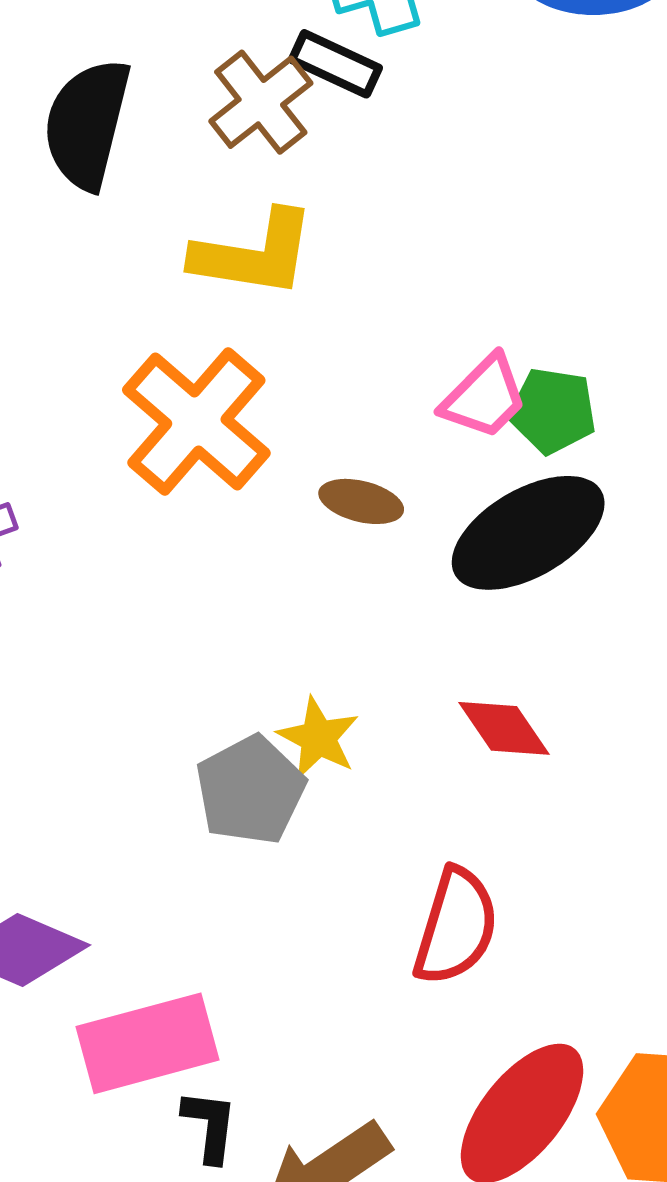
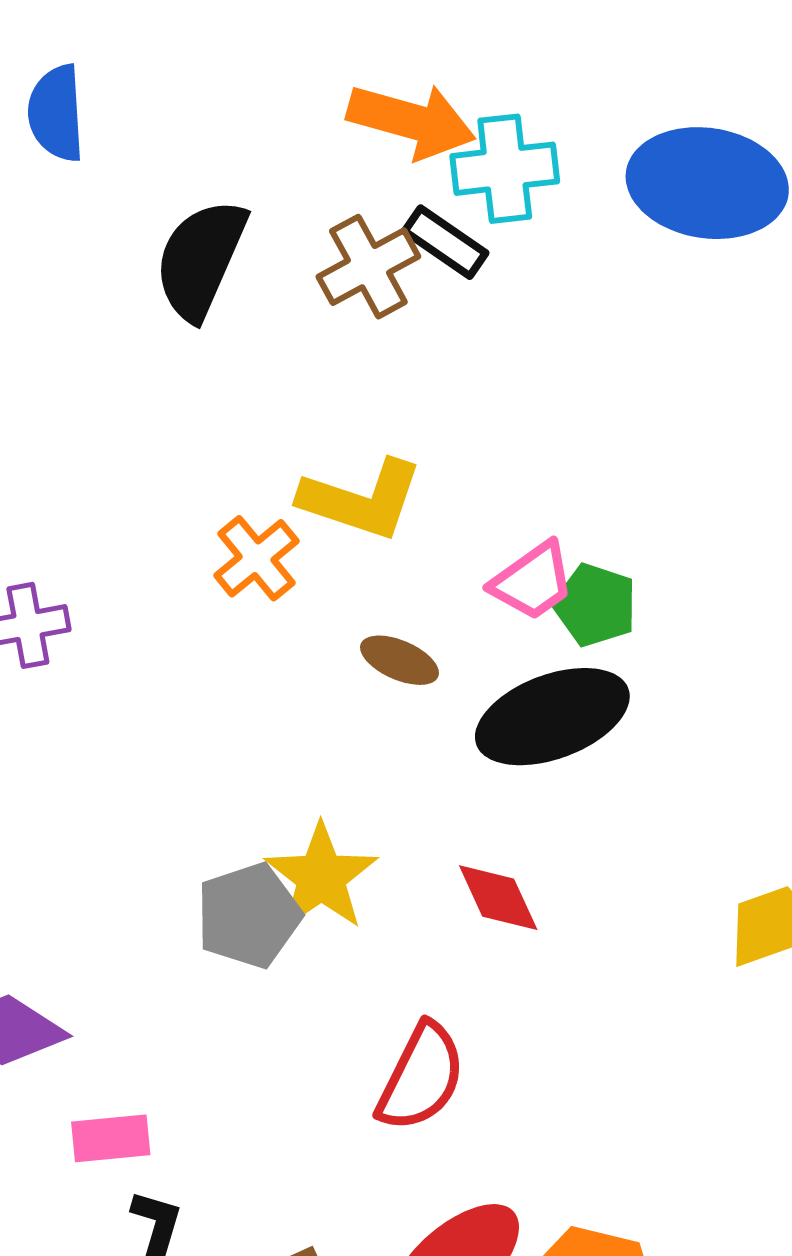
yellow L-shape: (254, 254) -> (361, 500), moved
orange cross: (196, 422) -> (256, 558), size x0.6
yellow star: (318, 738) -> (321, 877), size x1.4
pink rectangle: (147, 1043) -> (111, 1138), size x0.6

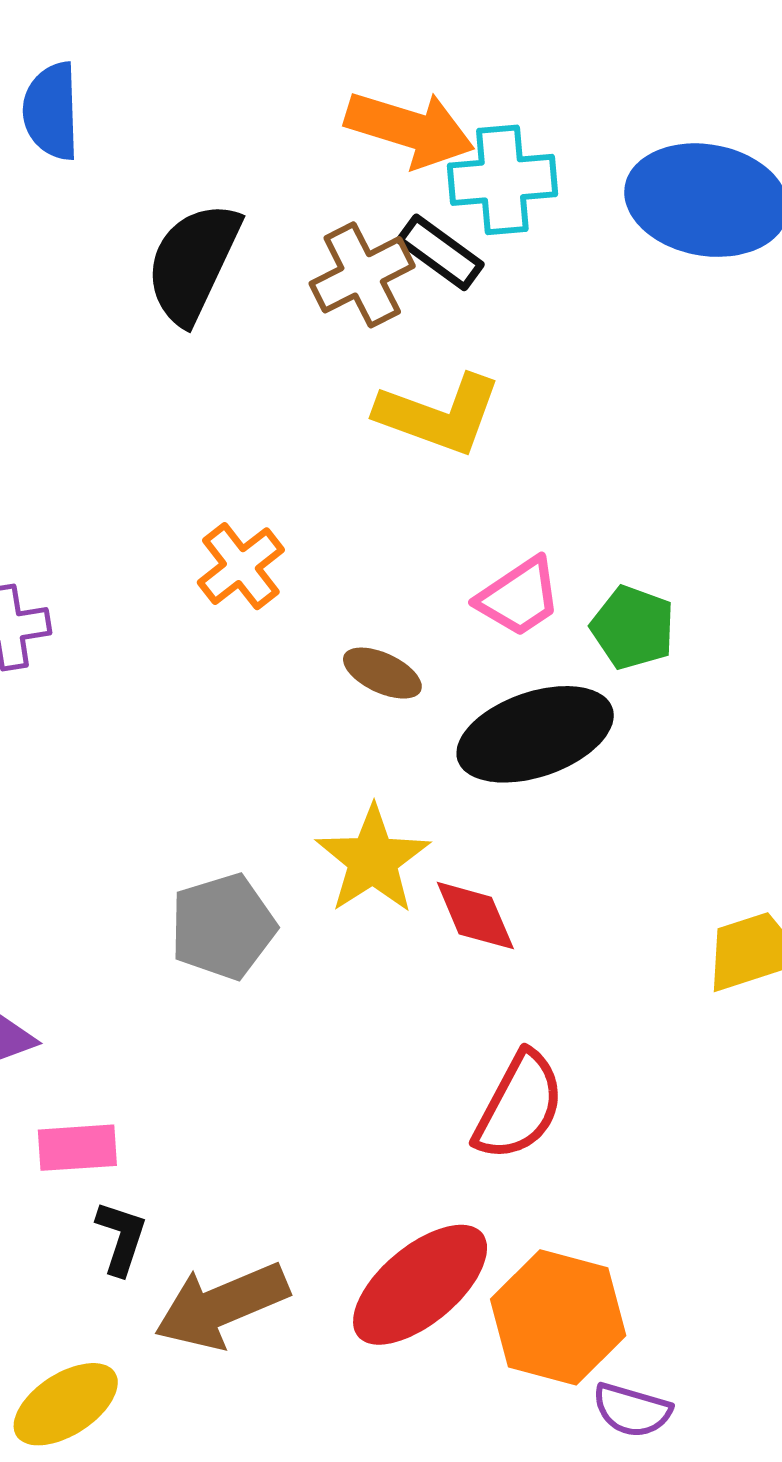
yellow L-shape: (361, 500) -> (439, 414), moved
green pentagon: (595, 605) -> (633, 627), moved
yellow star: (321, 877) -> (373, 860), moved
red semicircle: (421, 1077) -> (519, 1106), moved

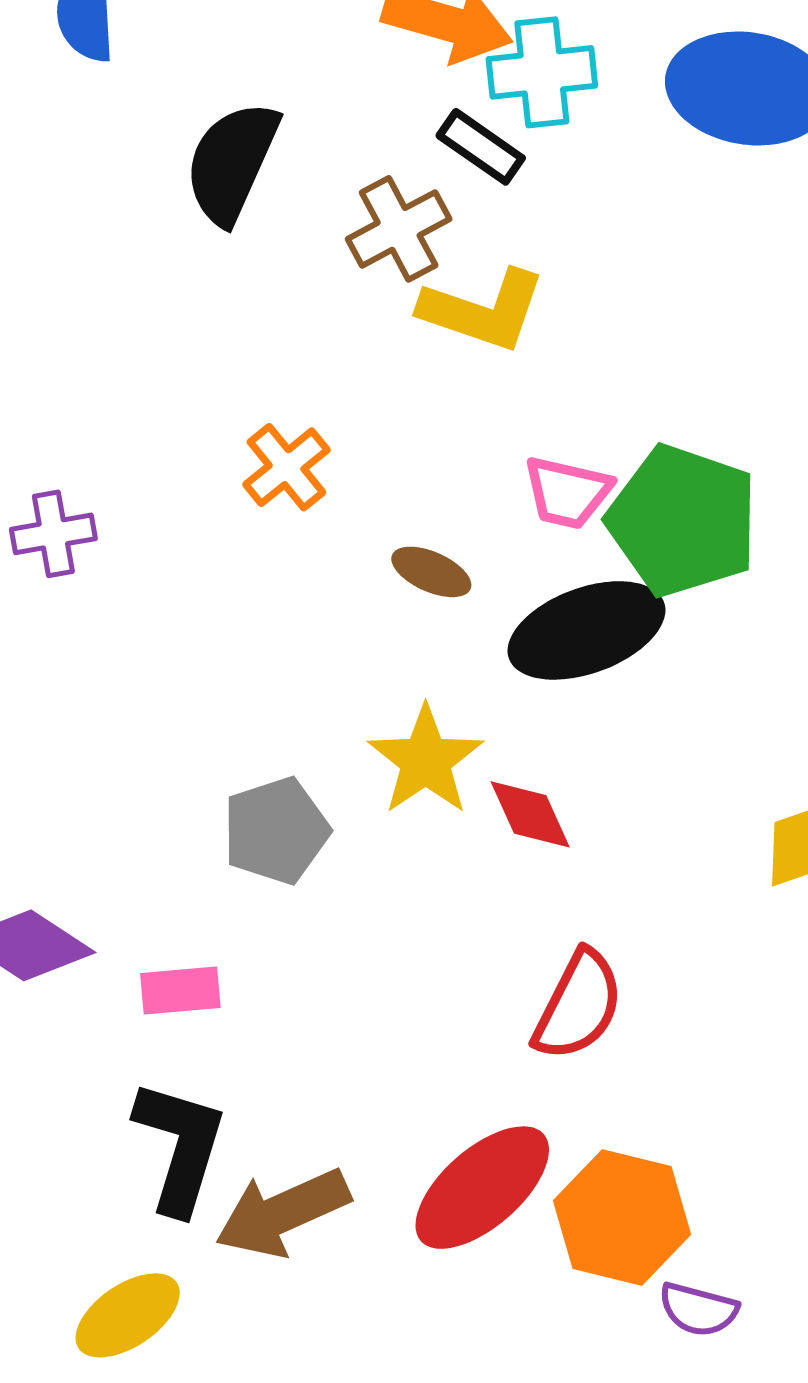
brown cross: (362, 275) -> (399, 229), moved
pink trapezoid: (519, 597) -> (567, 492), turned 48
green pentagon: (633, 627) -> (683, 521), size x1.8
pink rectangle: (77, 1148) -> (180, 990), moved
black L-shape: (121, 1238) -> (180, 1147), size x1.8

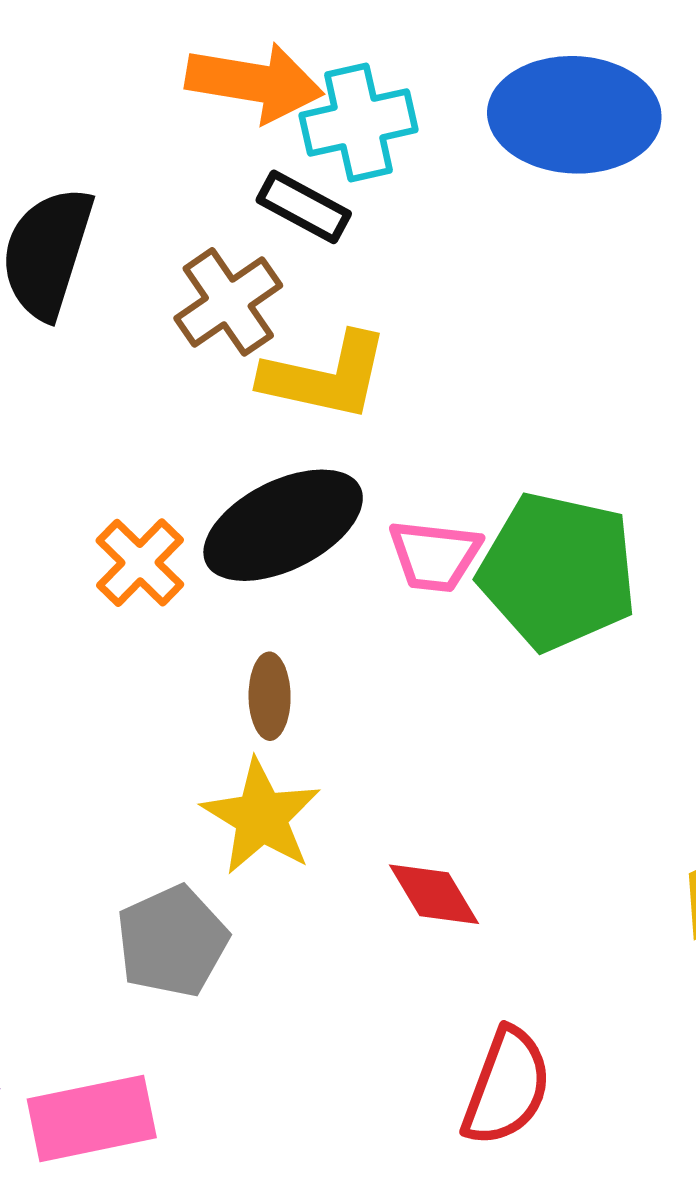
brown ellipse: (431, 572) -> (270, 696), moved, turned 72
black ellipse: (587, 630) -> (283, 525), moved
yellow star: (426, 760) -> (261, 817), moved
pink rectangle: (180, 990) -> (92, 1118), size x1.5

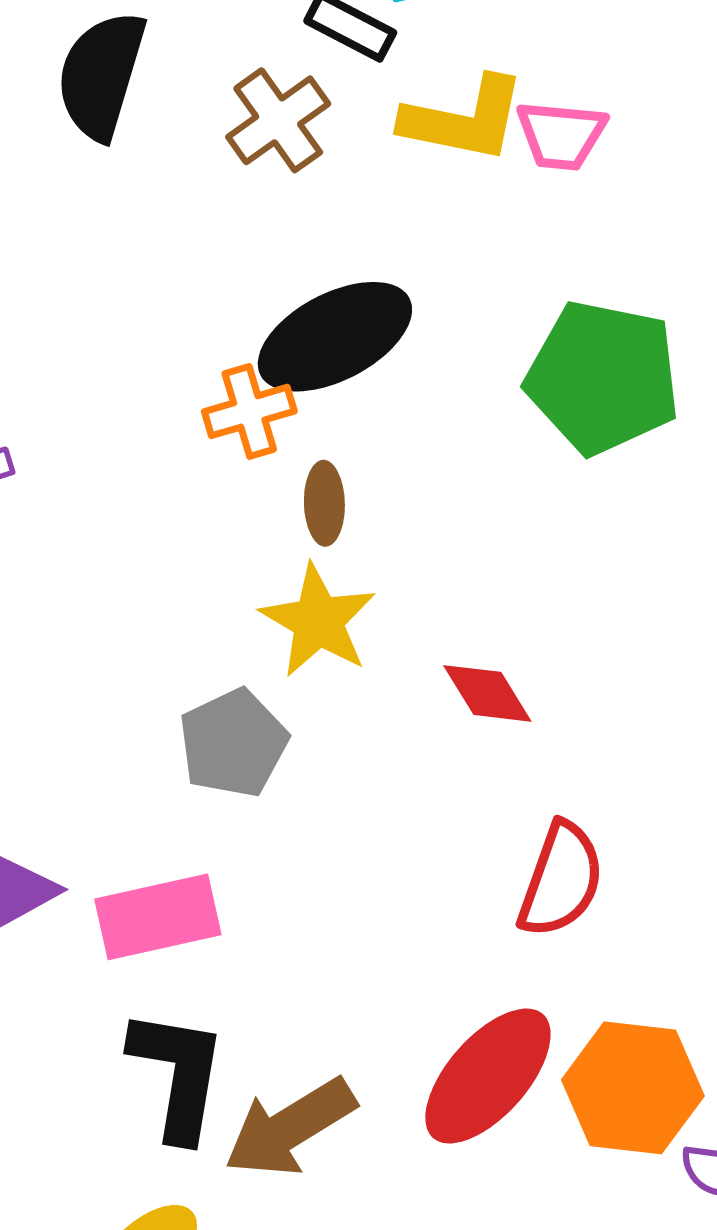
yellow L-shape: (325, 376) -> (464, 119), moved
pink trapezoid: (435, 556) -> (561, 135), moved
orange cross: (140, 563) -> (249, 411), moved, turned 30

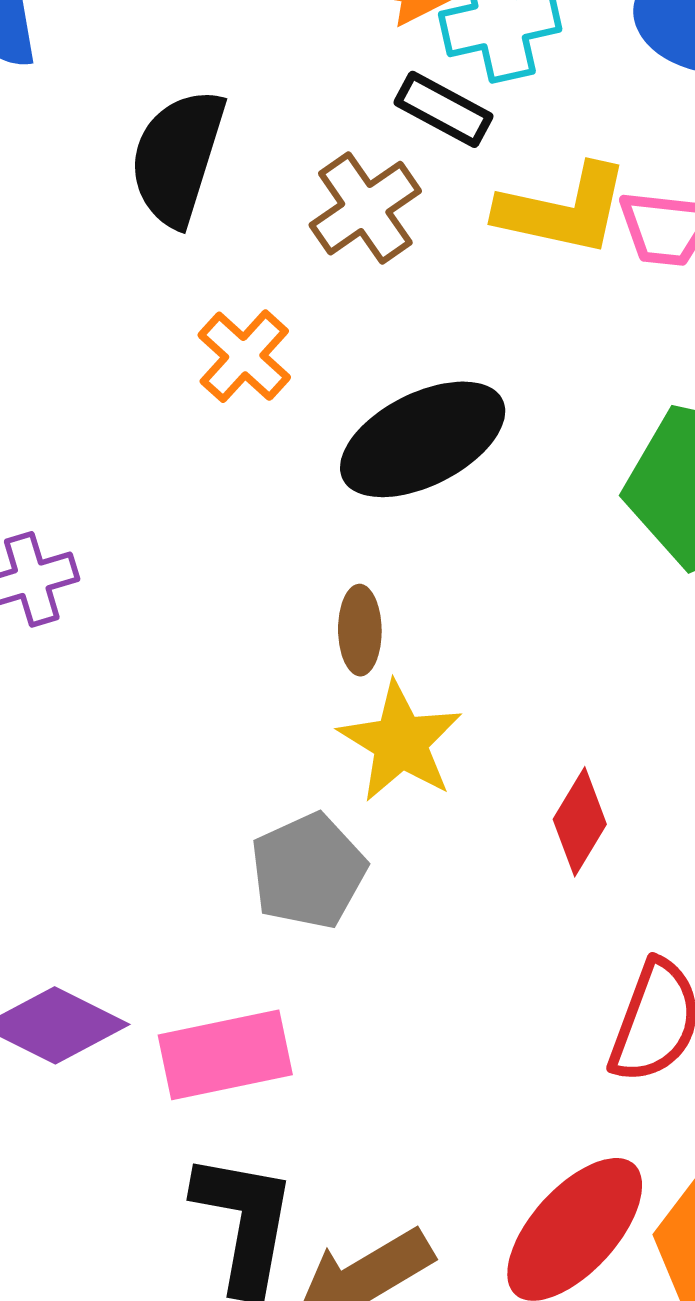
orange cross: (249, 411) -> (244, 356), moved, turned -32
brown ellipse: (324, 503) -> (360, 630), moved
red diamond: (487, 693) -> (580, 822), turned 62

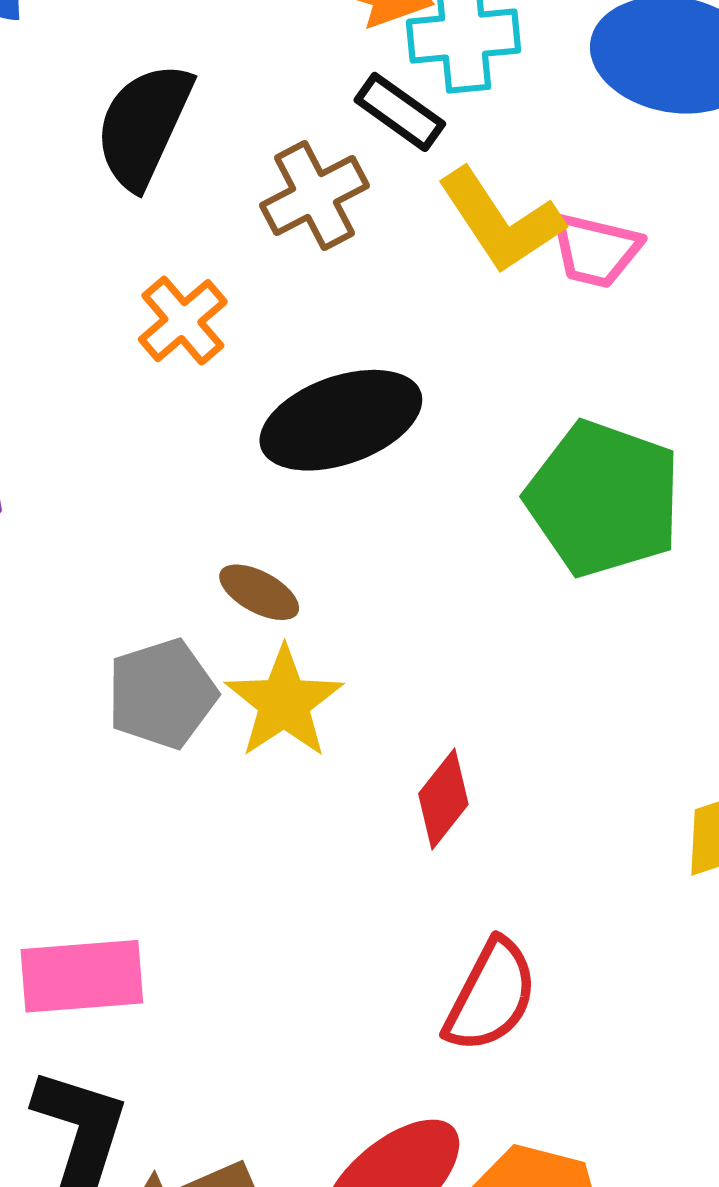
yellow L-shape: (563, 210) -> (500, 221), turned 37
brown ellipse: (360, 630) -> (259, 592), turned -68
gray pentagon: (308, 871) -> (162, 694), moved

